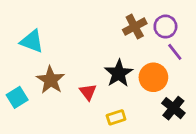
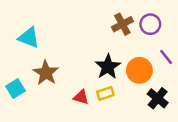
purple line: (175, 52) -> (166, 57), moved
red triangle: (88, 92) -> (81, 97), moved, turned -35
yellow rectangle: (116, 117) -> (105, 93), moved

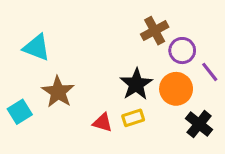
purple circle: (150, 24) -> (182, 51), moved

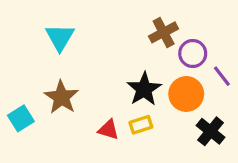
cyan triangle: (37, 47) -> (60, 37), moved, turned 40

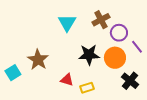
cyan triangle: (60, 37) -> (67, 23), moved
black star: (144, 89) -> (89, 55), turned 30
yellow rectangle: (141, 125) -> (87, 88), moved

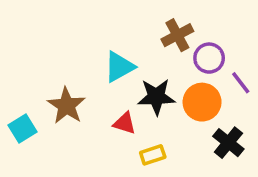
cyan triangle: (67, 23) -> (119, 67), moved, turned 30
red triangle: (67, 80) -> (125, 123), moved

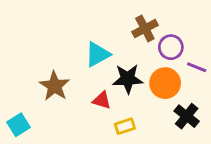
purple line: (241, 83) -> (197, 67), turned -30
cyan square: (22, 128) -> (19, 125), moved

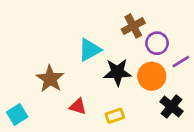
purple line: (197, 67) -> (181, 62), turned -54
red triangle: (102, 100) -> (78, 107), moved

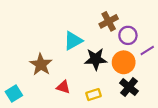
black cross: (172, 107) -> (129, 87), moved

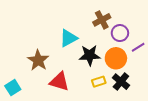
red triangle: (63, 87) -> (59, 82), size x1.5
yellow rectangle: (94, 95) -> (99, 82), moved

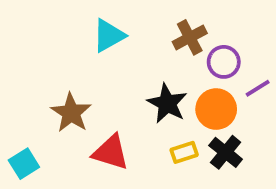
cyan triangle: (68, 38) -> (109, 36), moved
black star: (90, 55) -> (167, 103), turned 30

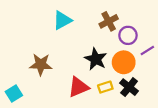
brown star: (71, 113) -> (41, 64), turned -30
red triangle: (111, 152) -> (78, 87), moved, turned -40

